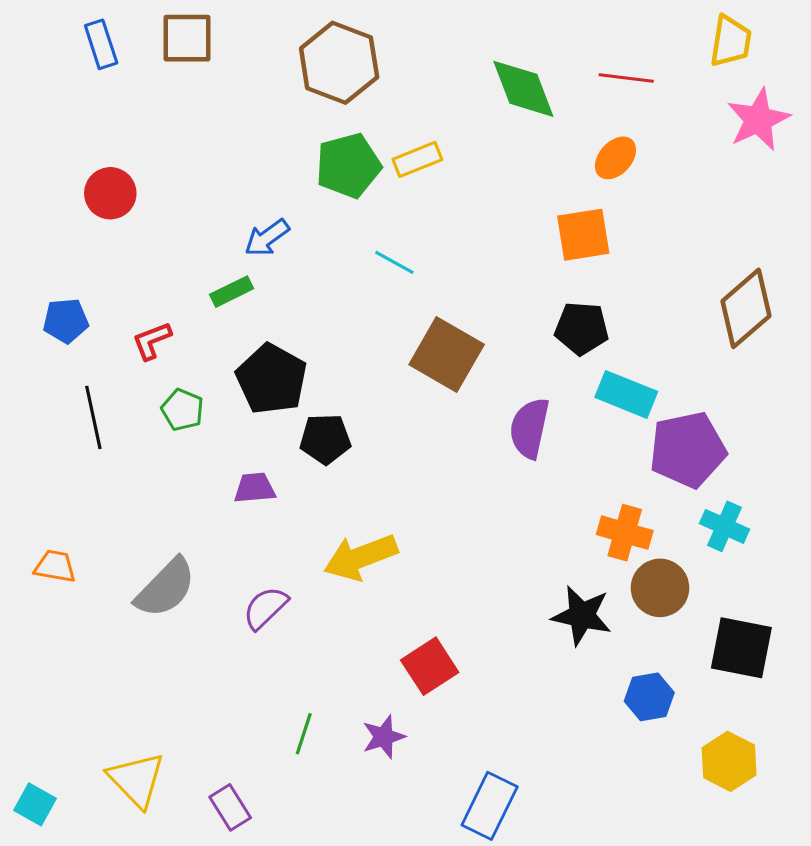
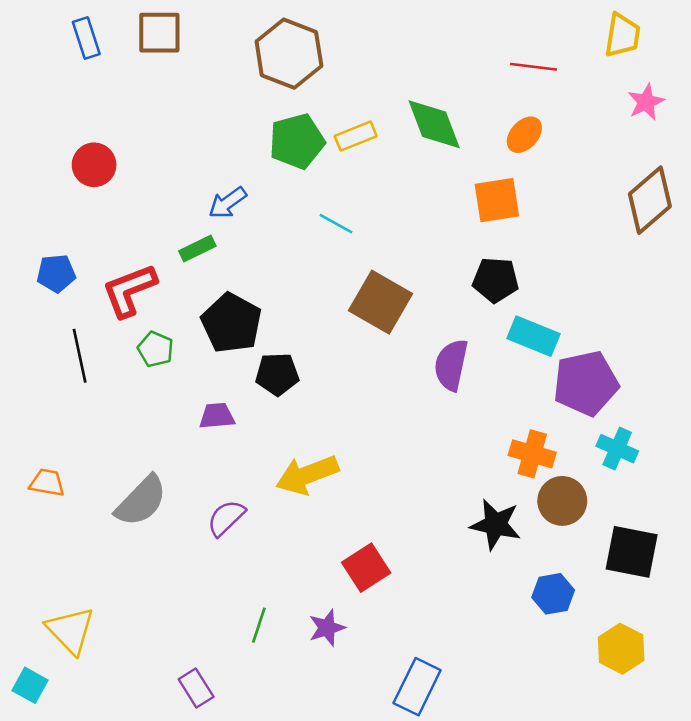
green diamond: (523, 89) -> (434, 124), moved
pink star: (758, 120) -> (646, 102), size x0.7
brown diamond: (746, 308) -> (650, 200), moved
red L-shape: (152, 341) -> (129, 290), size x1.6
yellow triangle: (136, 780) -> (71, 630), moved

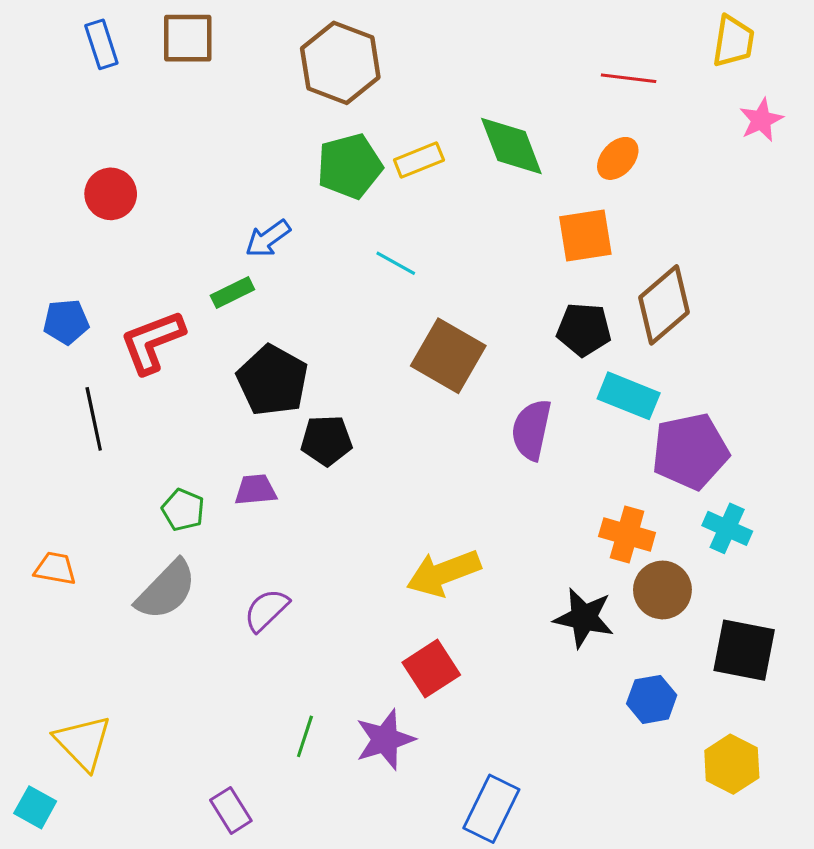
brown diamond: (650, 200) -> (664, 305), moved
green pentagon: (156, 349) -> (183, 510), moved
yellow arrow: (307, 475) -> (444, 573), moved
purple star: (327, 628) -> (385, 739), size x1.4

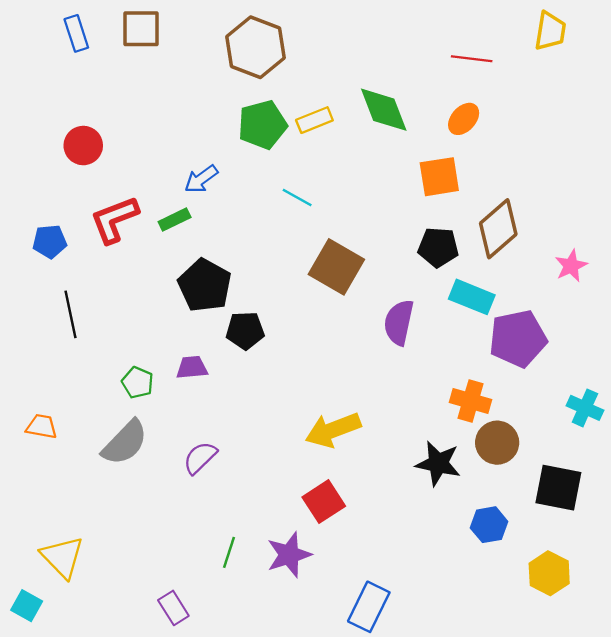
pink star: (761, 120) -> (571, 266), moved
red L-shape: (152, 342) -> (114, 220), moved
cyan cross: (727, 528) -> (585, 408), moved

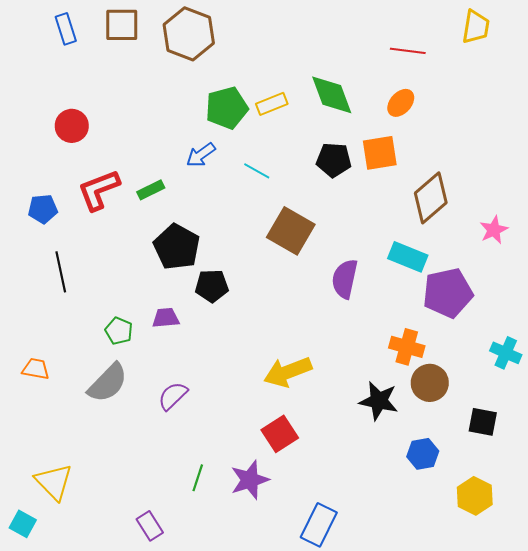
brown hexagon: (255, 47) -> (189, 34), moved
blue arrow: (201, 179) -> (201, 155), moved
black pentagon: (438, 247) -> (334, 160), moved
black square: (558, 488) -> (483, 422), size x0.7

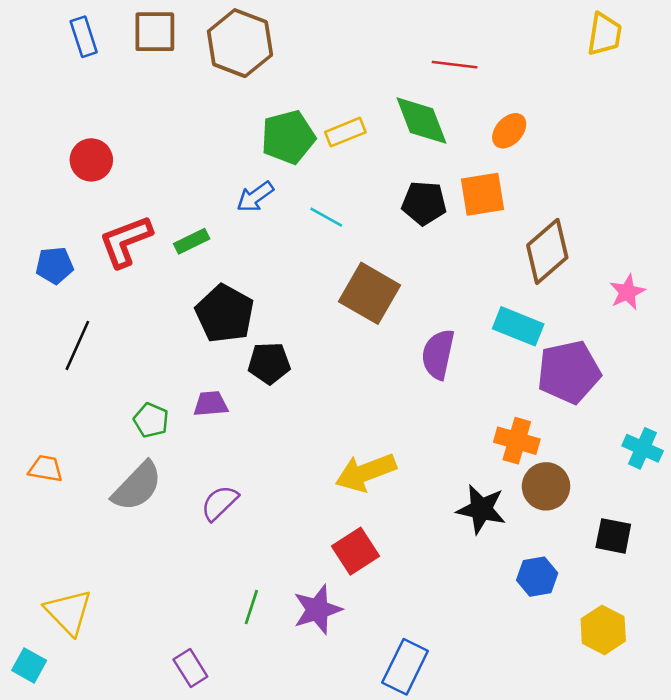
red line: (408, 51) -> (455, 65), moved
black line: (61, 272) -> (77, 345), turned 36

